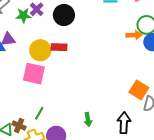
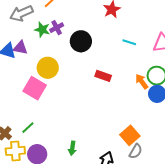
orange arrow: (134, 35) -> (142, 81), turned -140
red rectangle: (59, 47) -> (103, 76), moved

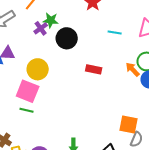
green star: (42, 30) -> (51, 20), moved
green line: (28, 128) -> (27, 110), moved, turned 64
orange square: (130, 135) -> (128, 124), turned -30

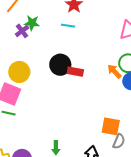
cyan line: (115, 32) -> (68, 26), moved
black circle: (67, 38) -> (60, 65), moved

